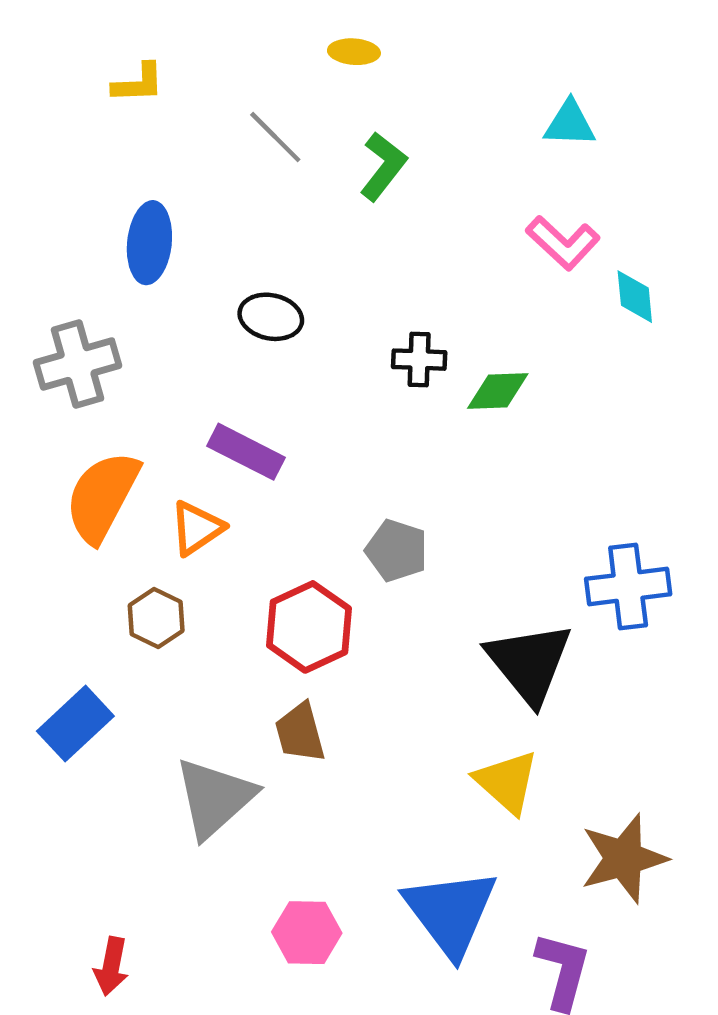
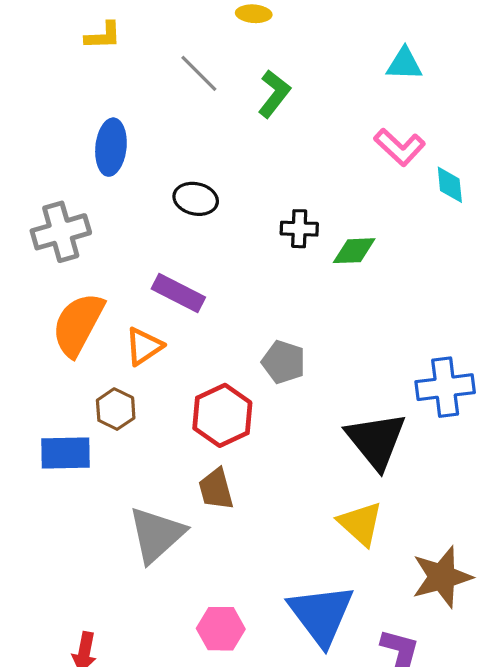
blue rectangle: (75, 724) -> (65, 453), moved, turned 42

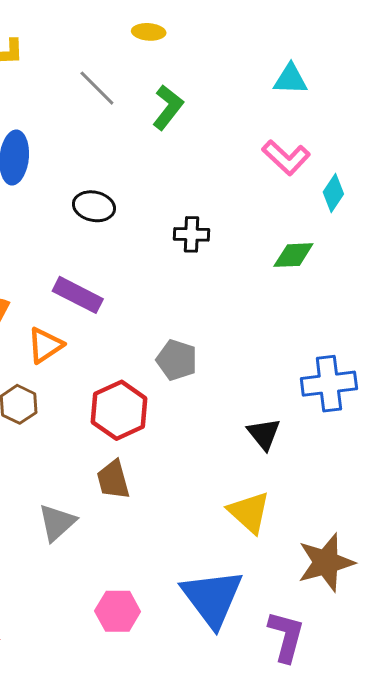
cyan diamond: (450, 185) -> (333, 193), turned 39
green diamond: (354, 251) -> (293, 255), moved
black triangle: (376, 440) -> (264, 434), size x0.6
gray triangle: (156, 535) -> (57, 523), size x0.7

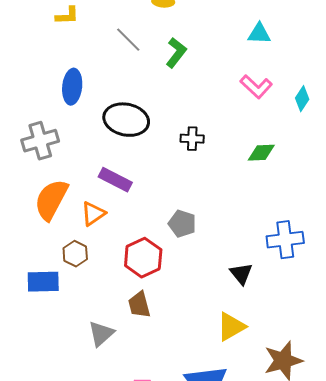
cyan diamond: (333, 193) -> (302, 99), moved
black ellipse: (94, 206) -> (126, 120), size x1.6
yellow triangle: (249, 512) -> (231, 327), turned 48

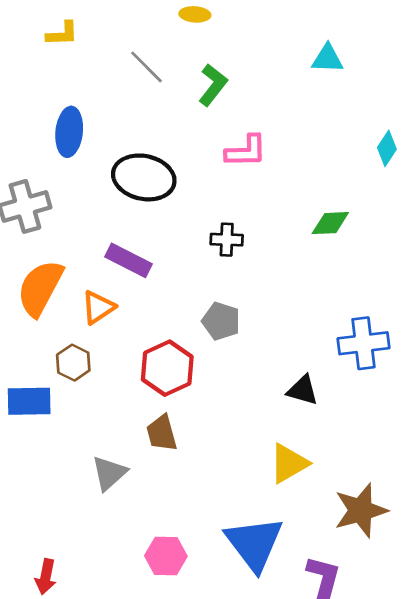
pink L-shape: (256, 87) -> (246, 151), moved, turned -44
black cross: (192, 139) -> (227, 240), moved
black triangle: (241, 274) -> (303, 390), turned -35

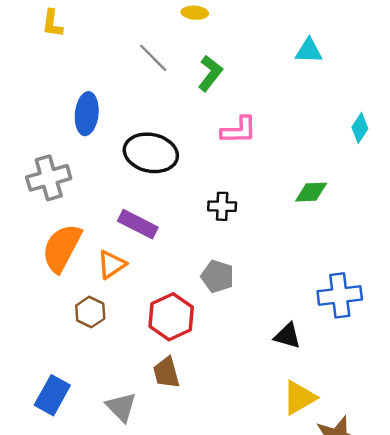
yellow L-shape: (62, 34) -> (52, 23), moved, turned 100
blue rectangle: (29, 401) -> (52, 395), moved, turned -60
yellow triangle: (289, 463) -> (299, 398), moved
gray triangle: (109, 473) -> (121, 407), turned -32

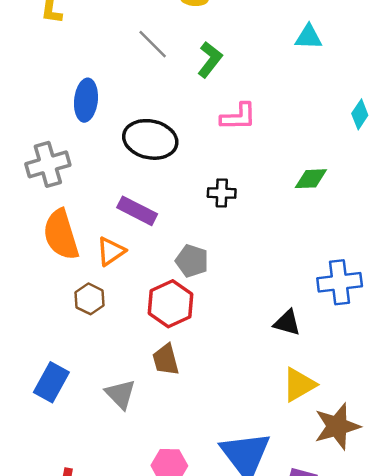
orange semicircle: (62, 248) -> (61, 235), turned -45
gray pentagon: (217, 276) -> (192, 261), moved

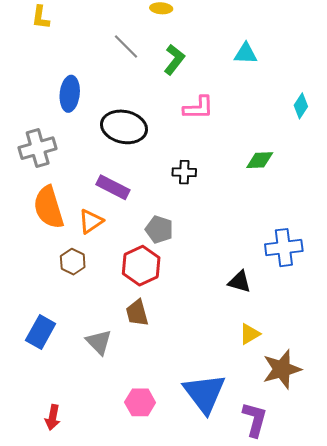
cyan triangle: (309, 37) -> (246, 54), moved
yellow triangle: (299, 385) -> (250, 334), size x0.7

